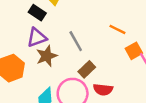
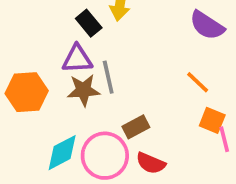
gray line: (76, 41) -> (108, 77), moved
orange square: (134, 51) -> (212, 120), turned 35

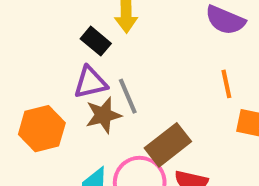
orange line: (198, 82) -> (226, 84), turned 45
brown rectangle: (136, 127) -> (168, 145), size x1.5

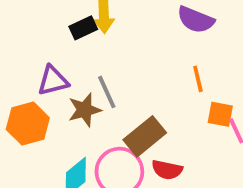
black rectangle: (96, 41) -> (83, 28), moved, turned -64
purple triangle: (90, 82) -> (53, 81), moved

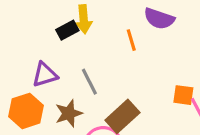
orange line: (198, 79) -> (131, 40), moved
brown star: (85, 110) -> (69, 113), moved

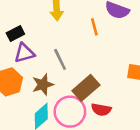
black rectangle: (67, 30) -> (15, 34), moved

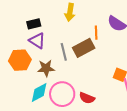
purple triangle: (24, 53) -> (37, 41), turned 36
brown rectangle: (86, 88) -> (84, 48), moved

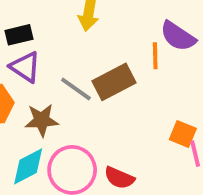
orange line: (96, 33) -> (155, 56), moved
gray line: (64, 52) -> (76, 89), turned -42

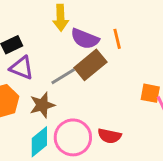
purple semicircle: (178, 36) -> (85, 39), moved
gray line: (76, 89) -> (63, 76), turned -55

